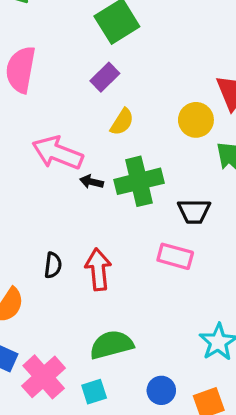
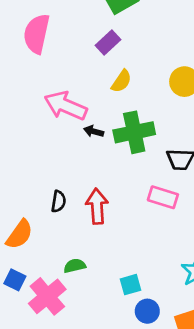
green semicircle: (112, 345) -> (75, 266), moved, size x0.6
cyan square: (94, 392) -> (131, 285), moved

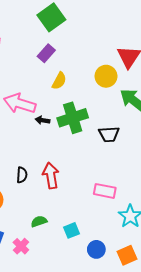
pink rectangle: (163, 197) -> (105, 191), moved
cyan square: (131, 285) -> (72, 230), moved
pink cross: (47, 296) -> (21, 246), size x0.6

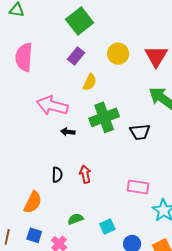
yellow circle: (106, 76) -> (118, 54), moved
black arrow: (43, 120) -> (68, 132), moved
red arrow: (51, 176) -> (85, 174), size x0.7

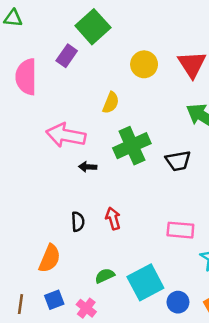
purple rectangle: (76, 56) -> (67, 56), moved
cyan square: (107, 226) -> (145, 282), size x1.8
blue square: (34, 235) -> (54, 300), turned -35

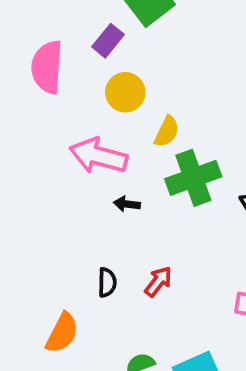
yellow circle: (144, 64) -> (125, 92), moved
yellow semicircle: (111, 103) -> (167, 132), moved
red arrow: (113, 219) -> (158, 282), turned 50

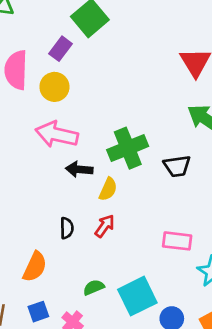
yellow circle: (125, 92) -> (54, 87), moved
yellow semicircle: (167, 132) -> (108, 189), moved
black arrow: (127, 204) -> (79, 169), size x1.4

